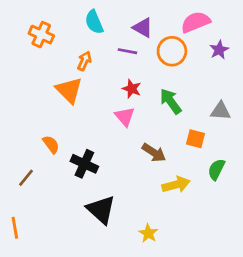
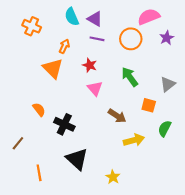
purple triangle: (143, 28) -> (95, 19), moved
red star: (132, 89) -> (90, 65), moved
gray triangle: (221, 111) -> (168, 84), turned -42
brown line: (26, 178) -> (18, 143), moved
orange line: (15, 228) -> (39, 173), moved

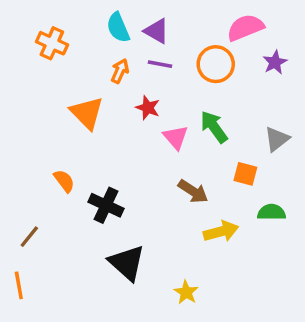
orange arrow: (64, 46) -> (120, 71), moved
pink triangle: (95, 88) -> (176, 137), moved
green semicircle: (165, 129) -> (271, 212), turned 63
orange line: (39, 173) -> (19, 285), moved

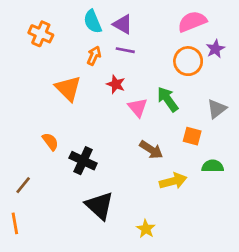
orange circle: (216, 64) -> (188, 61), moved

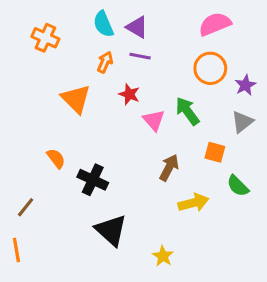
purple star: (215, 49) -> (245, 85), moved
brown arrow: (151, 150) -> (169, 168), turned -95
green semicircle: (213, 166) -> (238, 186), turned -135

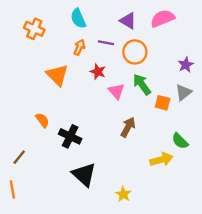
purple triangle: (137, 27) -> (128, 21), moved
orange circle: (210, 68) -> (135, 52), moved
orange square: (215, 152) -> (163, 103), moved
yellow arrow: (193, 203) -> (161, 159), moved

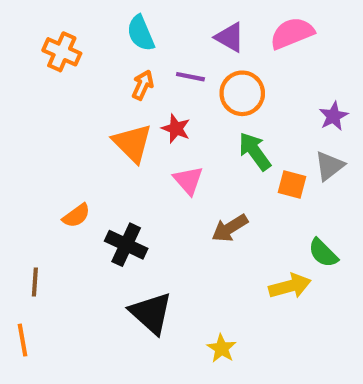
orange triangle: (57, 75) -> (132, 143), moved
pink triangle: (116, 91) -> (188, 180), moved
orange semicircle: (42, 120) -> (76, 216), turned 91
brown arrow: (128, 127) -> (230, 228), turned -150
brown line: (19, 157) -> (35, 282), turned -35

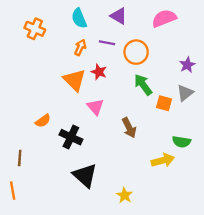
purple triangle: (230, 37) -> (119, 16), moved
pink triangle: (188, 180) -> (95, 107), moved
brown arrow: (230, 228) -> (129, 128), turned -84
green semicircle: (323, 253) -> (182, 142), turned -36

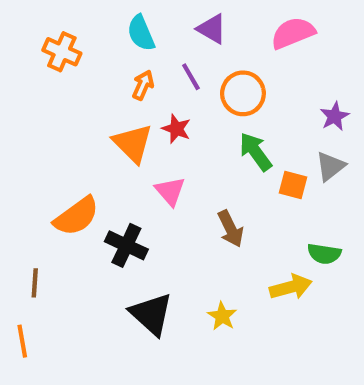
purple line: (107, 43) -> (191, 77), turned 49
orange semicircle: (43, 121) -> (76, 216), size x1.6
yellow star: (124, 195) -> (222, 316), moved

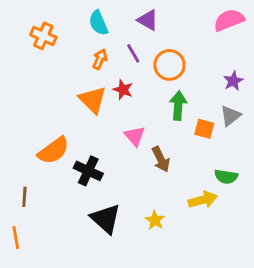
pink semicircle: (293, 33) -> (229, 20), moved
green arrow: (255, 152) -> (178, 106), turned 40
pink triangle: (170, 191) -> (135, 136), moved

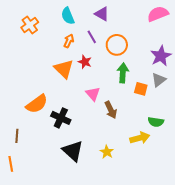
orange cross: (43, 36) -> (30, 25), turned 30
purple star: (233, 81) -> (161, 56), size x1.5

